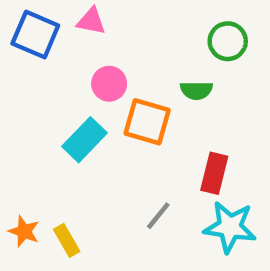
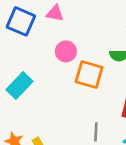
cyan rectangle: (85, 140) -> (20, 85), moved
gray line: (158, 216) -> (96, 132), turned -36

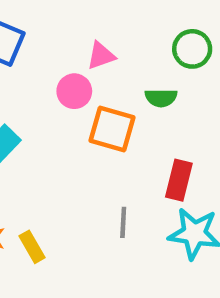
pink triangle: (55, 13) -> (101, 56), moved, turned -30

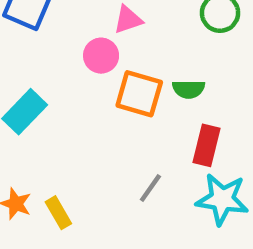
green semicircle: (161, 98) -> (189, 89), moved
gray line: (123, 222) -> (150, 188), turned 32

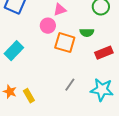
green semicircle: (189, 89) -> (87, 33), moved
red rectangle: (207, 145) -> (104, 53), moved, turned 54

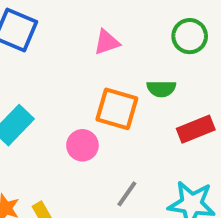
pink circle: (48, 26) -> (82, 145), moved

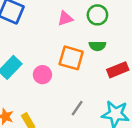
green circle: (190, 36) -> (97, 15), moved
pink circle: (82, 145) -> (42, 75), moved

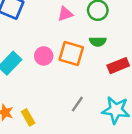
pink circle: (42, 75) -> (44, 56), moved

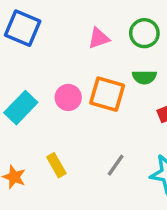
yellow rectangle: (28, 117) -> (56, 165), moved

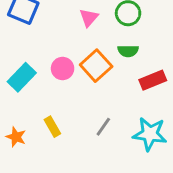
pink triangle: (99, 38) -> (89, 18), turned -30
orange square: (107, 94) -> (96, 66), turned 32

